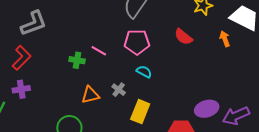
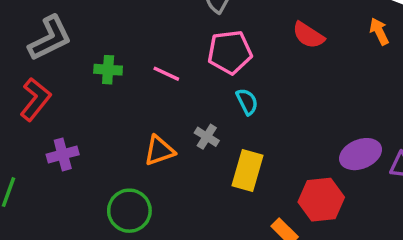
green cross: (77, 60) -> (108, 70), moved
cyan semicircle: (144, 72) -> (247, 102), turned 42
purple cross: (21, 89) -> (63, 154), moved

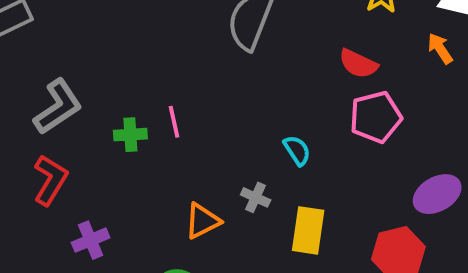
pink pentagon: (230, 52) -> (376, 117), moved
pink line: (166, 74) -> (174, 122), moved, turned 60

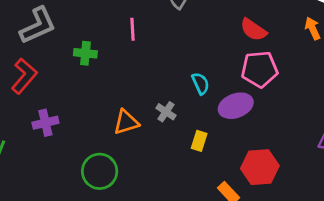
pink line: (174, 122) -> (132, 29), moved
purple ellipse: (437, 194) -> (236, 106), moved
yellow rectangle: (308, 230) -> (199, 141), size x0.6

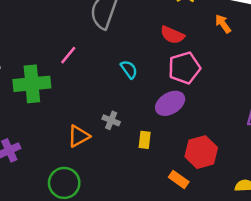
pink line: (132, 29) -> (68, 55), turned 54
green cross: (85, 53) -> (32, 84), size x1.8
cyan semicircle: (201, 83) -> (129, 69), moved

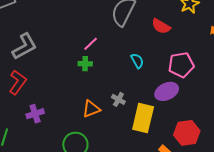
red semicircle: (172, 35) -> (161, 26), moved
green cross: (32, 84) -> (85, 64), moved, size x0.5
yellow rectangle: (145, 140) -> (143, 118), size x2.0

